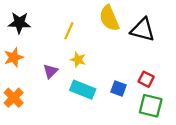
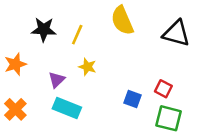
black star: (19, 23) -> (44, 29), moved
black triangle: (143, 30) -> (176, 33), moved
cyan rectangle: (83, 90) -> (67, 108), moved

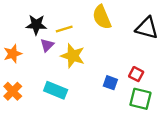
yellow line: (77, 35) -> (64, 29), turned 49
yellow star: (87, 67) -> (73, 56), size x1.6
purple triangle: (57, 80) -> (47, 45), moved

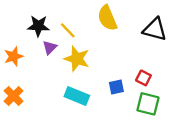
yellow line: (64, 29) -> (68, 30), turned 63
blue square: (110, 83) -> (116, 87), turned -32
cyan rectangle: (56, 90) -> (77, 96), moved

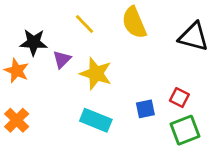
black star: (38, 26) -> (34, 42), moved
yellow line: (68, 30) -> (85, 24), moved
orange star: (14, 56) -> (17, 71), turned -30
green square: (148, 104) -> (185, 130), turned -35

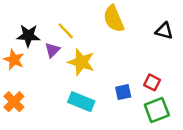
yellow line: (85, 24) -> (66, 31), moved
black triangle: (194, 37) -> (164, 31), size x0.7

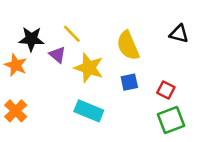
yellow semicircle: (114, 19) -> (128, 46), moved
purple triangle: (52, 50) -> (57, 55), turned -35
blue square: (123, 92) -> (129, 82), moved

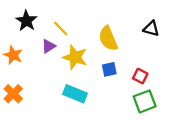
black star: (31, 39) -> (26, 21), moved, turned 30
purple triangle: (57, 55) -> (49, 46), turned 48

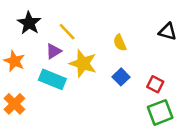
yellow semicircle: (108, 38) -> (120, 43), size x0.6
blue square: (109, 69) -> (121, 77), turned -32
cyan rectangle: (75, 94) -> (52, 79), moved

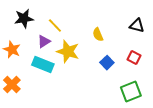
black star: (29, 23) -> (24, 19), turned 30
blue square: (121, 77) -> (107, 63), moved
red square: (155, 84) -> (134, 58), moved

